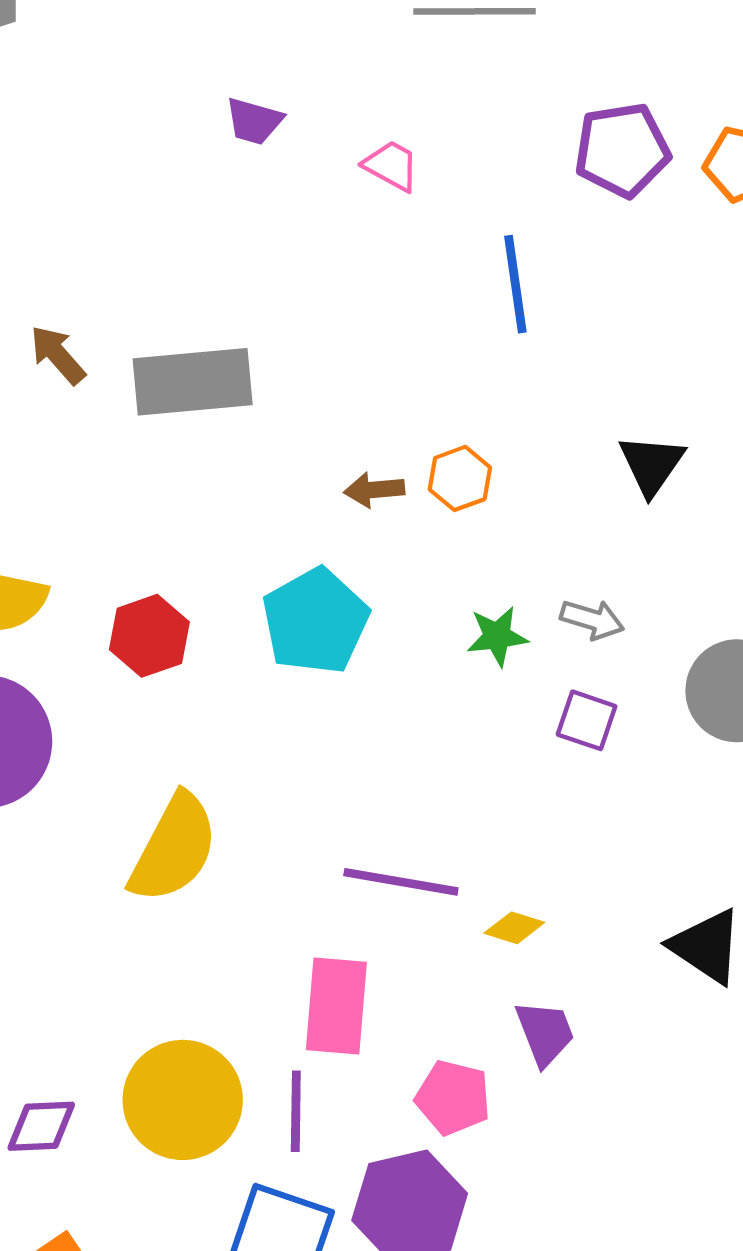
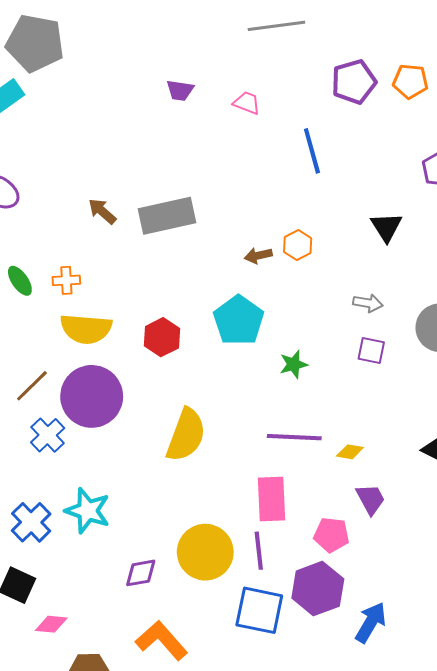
green star: (497, 636) -> (294, 364), moved

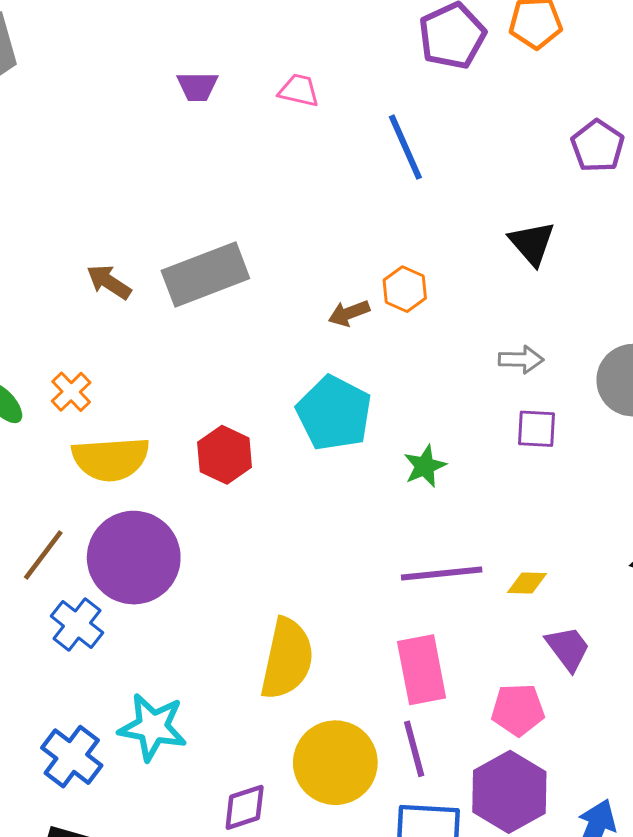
orange cross: (66, 280) -> (71, 392), turned -32
yellow semicircle: (186, 435) -> (287, 659), moved

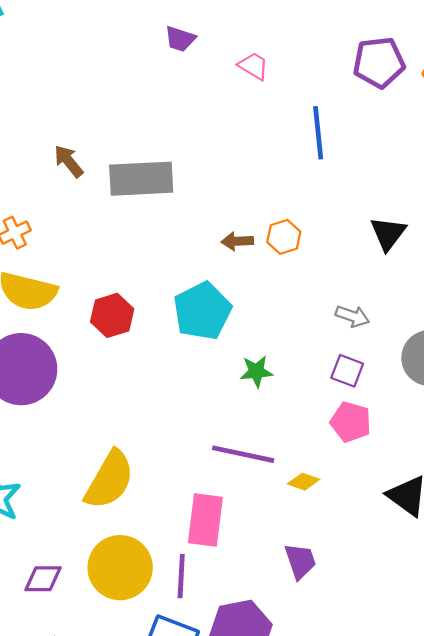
purple trapezoid: (568, 648) -> (300, 561), moved
pink pentagon: (518, 710) -> (351, 422), moved

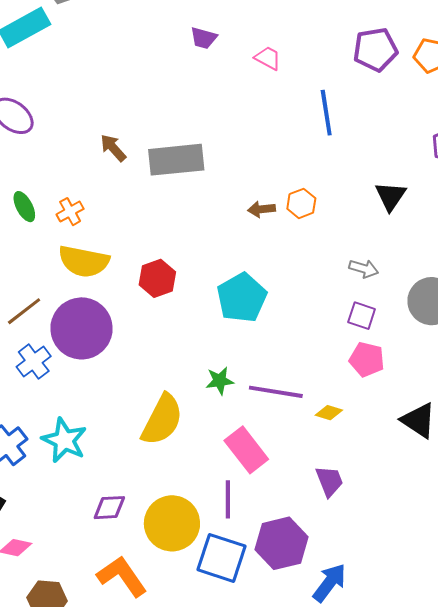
cyan pentagon: (202, 311) -> (242, 298), moved
green star: (256, 371) -> (220, 381), moved
pink rectangle: (205, 520) -> (246, 450), turned -42
yellow circle: (120, 568) -> (172, 523), moved

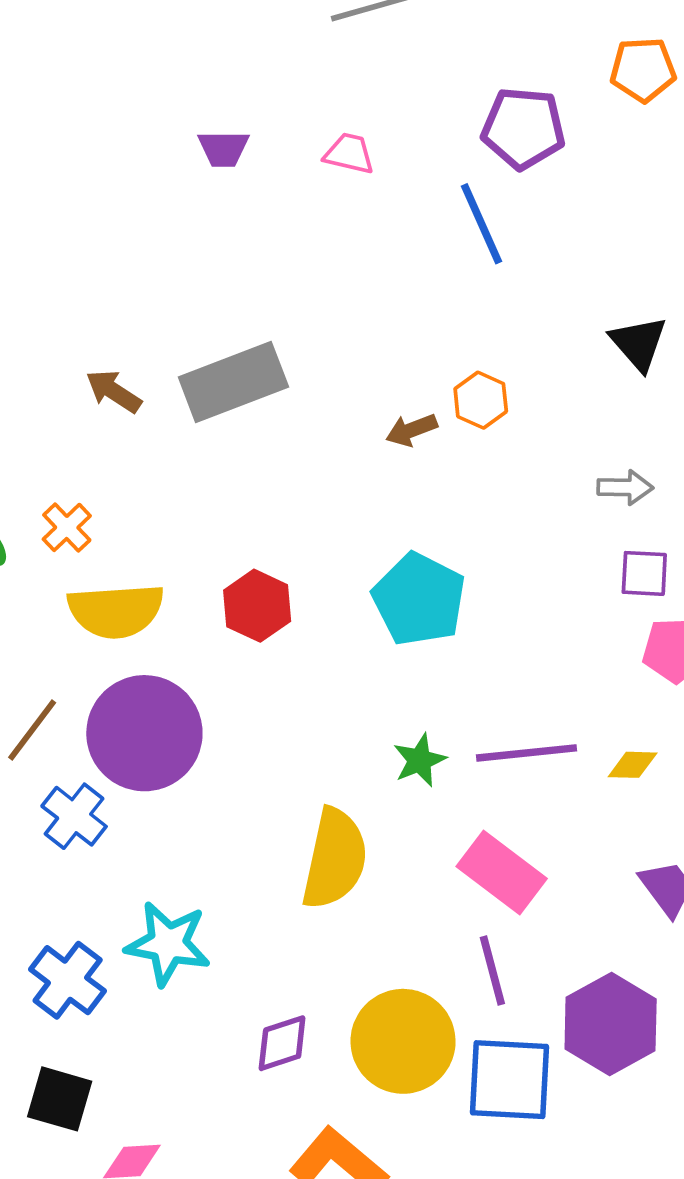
purple pentagon: (375, 50) -> (523, 128), moved, turned 30

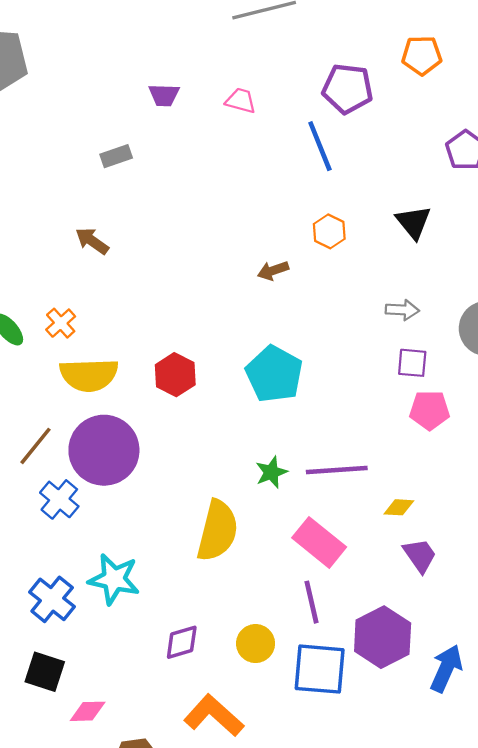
gray rectangle: (233, 382) -> (116, 156), moved, size x0.5
orange hexagon: (481, 400) -> (329, 231), moved
yellow diamond: (633, 765) -> (399, 507), moved
yellow circle: (403, 1041) -> (256, 644), size x0.6

